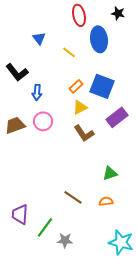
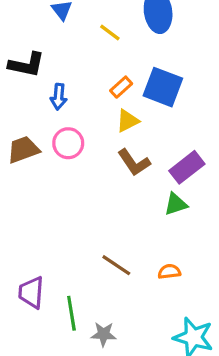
black L-shape: (17, 72) -> (26, 65), turned -40
purple rectangle: (117, 117) -> (187, 167), moved
green triangle: (110, 173) -> (176, 204), moved
green line: (45, 227) -> (71, 313), turned -45

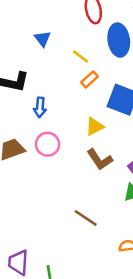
orange rectangle: (121, 87) -> (90, 79), moved
brown line: (116, 265) -> (86, 218), moved

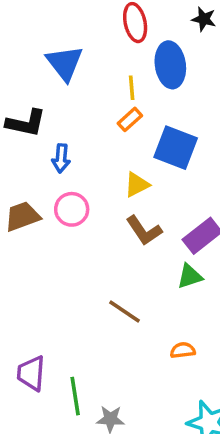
blue triangle: (42, 39) -> (65, 63), size x1.6
yellow line: (81, 57) -> (132, 88), moved, turned 48

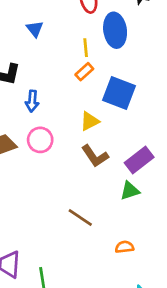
blue triangle: (65, 63) -> (35, 29), size x0.6

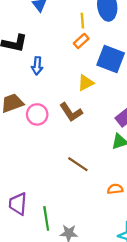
pink circle: (40, 140) -> (37, 114), moved
brown L-shape: (95, 156) -> (71, 112), moved

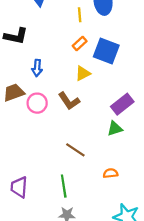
orange rectangle: (81, 41) -> (80, 44), moved
blue arrow: (37, 66) -> (37, 68), moved
green line: (46, 218) -> (64, 186), moved

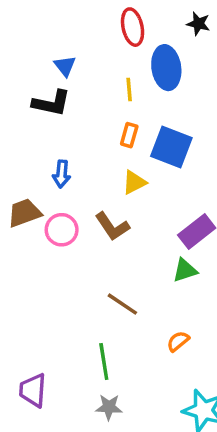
black L-shape: (16, 36) -> (51, 103), moved
orange rectangle: (80, 44) -> (129, 135), turned -32
orange semicircle: (110, 173) -> (178, 341), turned -32
purple trapezoid: (19, 187) -> (33, 390), moved

